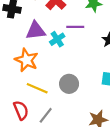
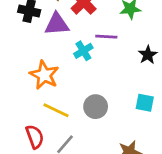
purple triangle: (36, 31) -> (57, 24), moved

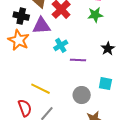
purple line: (106, 37) -> (78, 60), moved
orange star: (44, 75) -> (19, 40), moved
gray circle: (96, 107) -> (82, 95), moved

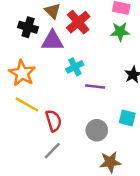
orange star: (19, 40) -> (22, 73), moved
yellow line: (40, 89) -> (27, 104), moved
red semicircle: (25, 108) -> (54, 121), moved

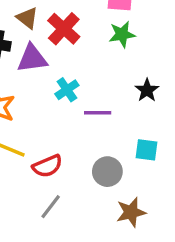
red semicircle: (54, 121) -> (47, 166), turned 90

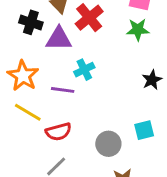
purple line: (98, 113) -> (63, 90), moved
cyan square: (146, 150) -> (144, 130), turned -30

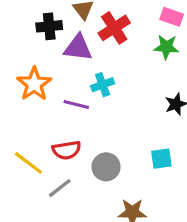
black cross: (31, 22) -> (49, 26), turned -30
yellow line: (28, 112) -> (28, 163), moved
gray circle: (108, 144) -> (106, 167), moved

